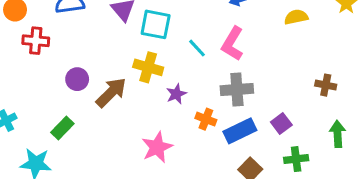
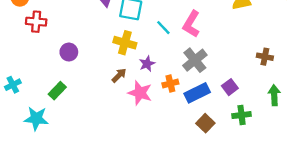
gray cross: (237, 90) -> (195, 60), turned -35
brown arrow: (111, 92) -> (119, 75), moved, size x0.6
orange cross: (206, 119) -> (170, 84), turned -35
pink star: (157, 147) -> (140, 93), moved, turned -30

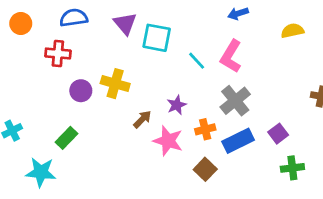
red cross: (36, 22) -> (58, 54), moved
yellow cross: (125, 43) -> (115, 84), moved
brown square: (205, 123) -> (205, 169), moved

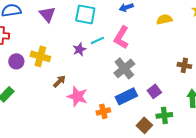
cyan square: (157, 38) -> (85, 14), moved
cyan line: (197, 61) -> (97, 40), turned -72
purple star: (177, 105) -> (79, 49), moved
orange cross: (205, 129) -> (103, 111), moved
brown square: (205, 169) -> (144, 125), moved

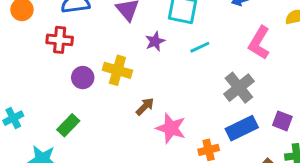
pink L-shape: (121, 37) -> (259, 43), moved
purple star: (79, 49) -> (155, 41), moved
purple square: (154, 91) -> (282, 121), turned -32

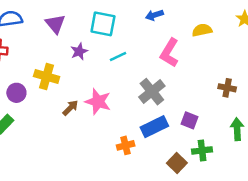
purple circle: (83, 78) -> (16, 93), moved
pink star: (171, 128) -> (98, 102), moved

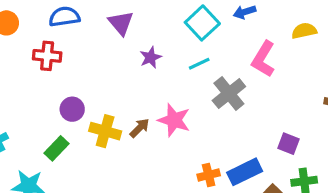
cyan square: (103, 24) -> (202, 23), moved, turned 36
yellow cross: (47, 76) -> (105, 131), moved
gray cross: (152, 92) -> (229, 93), moved
blue rectangle: (154, 127) -> (245, 172), moved

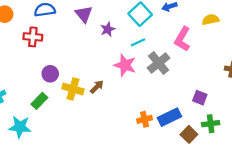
purple star: (151, 57) -> (108, 29), moved
pink star: (174, 120) -> (125, 65), moved

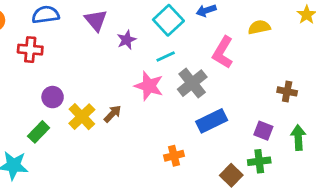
yellow cross: (73, 89) -> (82, 117), turned 30
purple square: (200, 98) -> (263, 131), moved
blue rectangle: (169, 117) -> (212, 121), moved

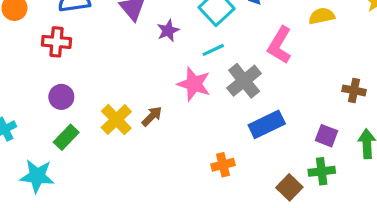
purple circle: (53, 97) -> (61, 97), moved

